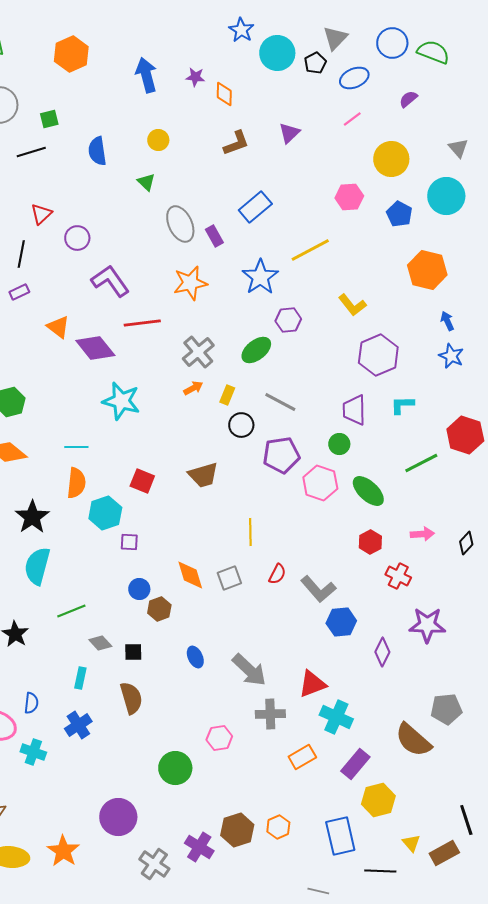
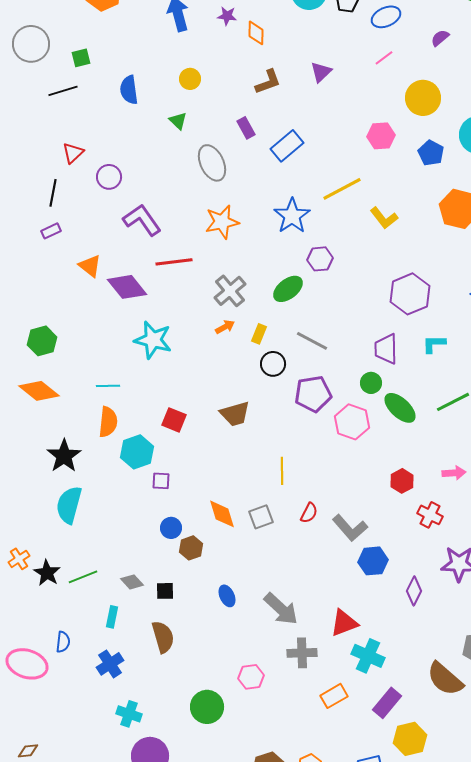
purple rectangle: (214, 236) -> (246, 128), moved
yellow L-shape: (352, 305) -> (384, 218), moved
green ellipse: (368, 491) -> (400, 408), moved
green line: (71, 611) -> (83, 577), moved
cyan cross: (33, 752) -> (129, 714), moved

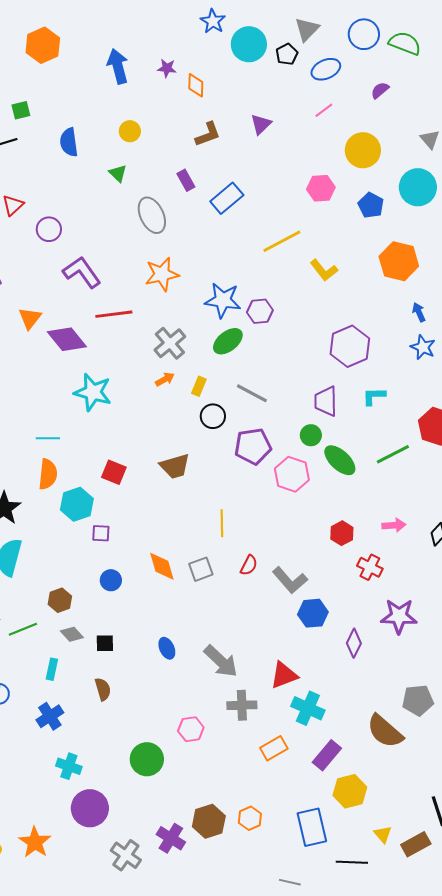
blue star: (292, 216) -> (223, 300), moved, turned -30
orange triangle: (90, 266) -> (30, 318), turned 30
brown hexagon: (191, 548) -> (60, 600), moved
brown semicircle: (163, 637) -> (103, 689), size x0.7

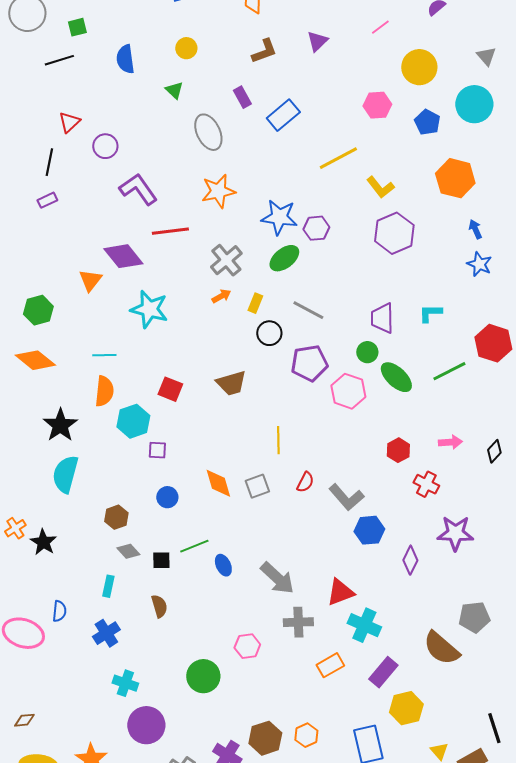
orange triangle: (30, 318) -> (90, 280), moved
purple hexagon: (350, 346) -> (394, 233), moved
green line: (23, 629) -> (194, 546), moved

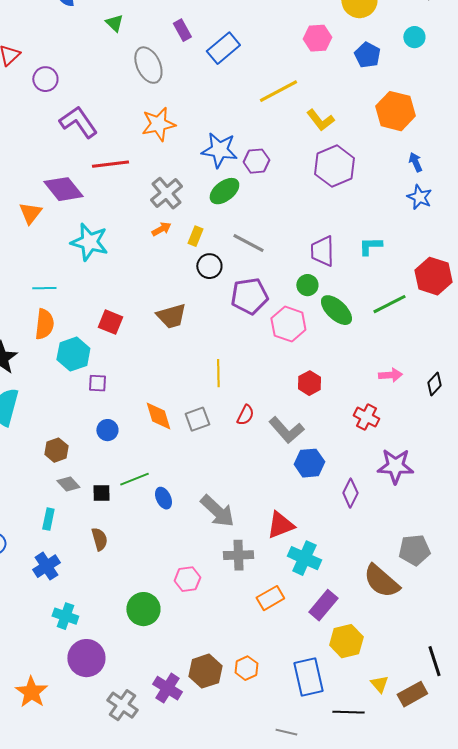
cyan circle: (474, 104) -> (414, 37), size x0.6
red hexagon: (398, 450) -> (309, 383), moved

